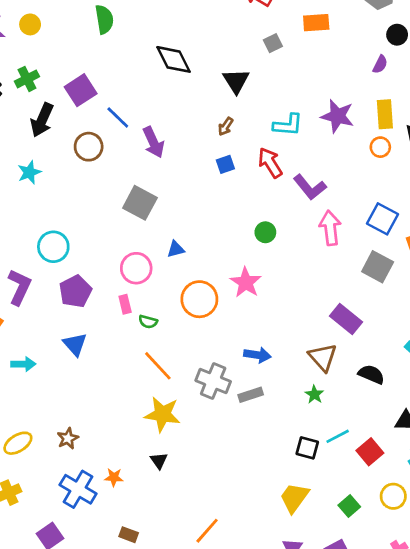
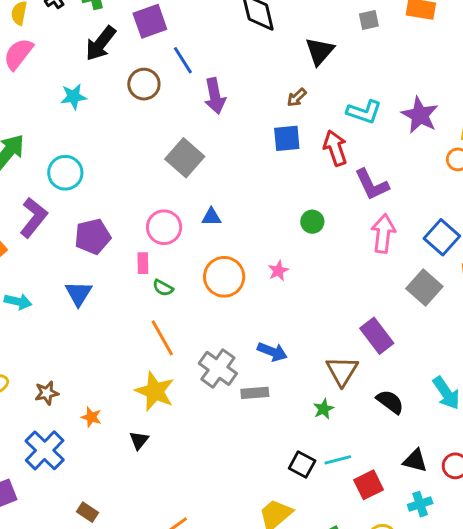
blue square: (225, 164) -> (287, 138), size x1.4
cyan circle: (53, 247) -> (65, 173), moved
pink star: (246, 282) -> (278, 271), size x0.6
orange star: (114, 477) -> (91, 417), moved

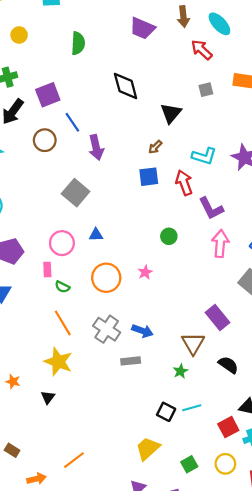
gray cross: (218, 368) -> (107, 329), moved
red square: (369, 485) -> (228, 427), moved

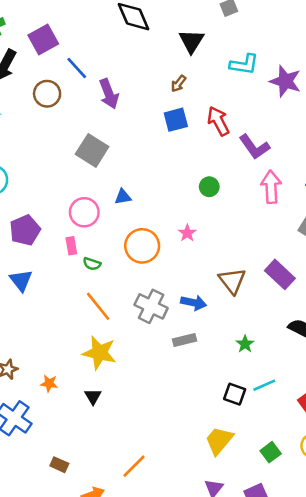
cyan L-shape: (204, 156) -> (244, 64), moved
brown triangle: (193, 343) -> (232, 281), moved

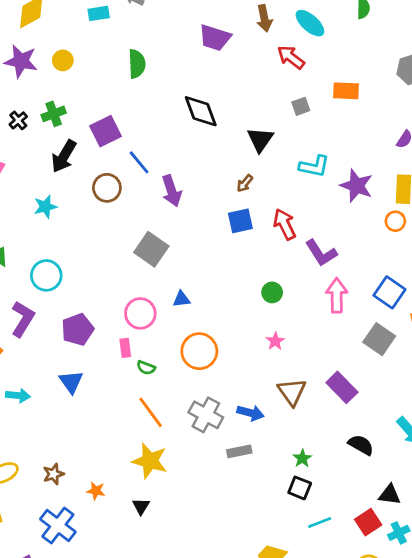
pink star: (187, 233) -> (275, 341), moved
cyan line: (264, 385) -> (320, 523), moved
black square: (235, 394) -> (300, 488), moved

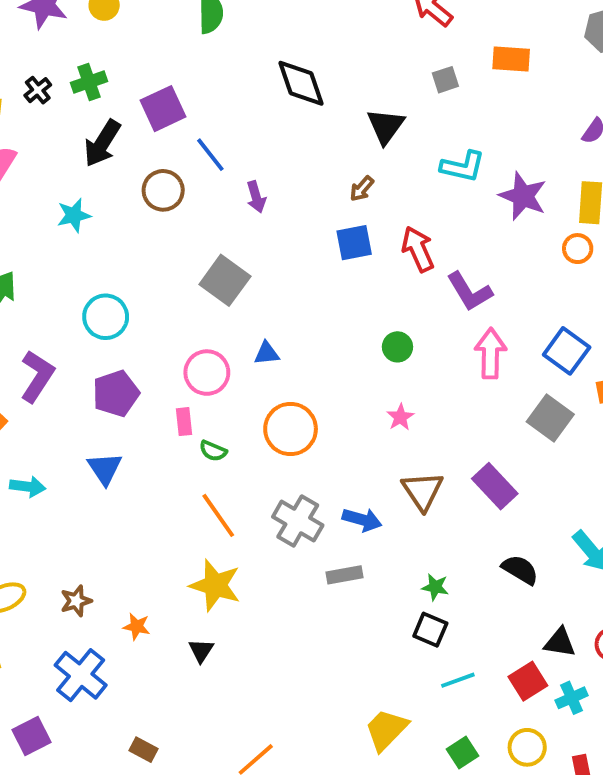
purple arrow: (172, 191) -> (256, 197), size x0.7
cyan circle: (46, 275) -> (106, 317), moved
green star: (302, 458) -> (435, 587), turned -30

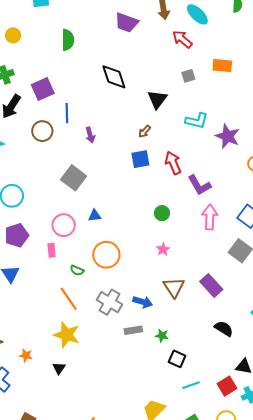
blue line: (210, 155) -> (67, 113), turned 36
green semicircle: (213, 451) -> (77, 270), moved
green star: (435, 587) -> (162, 336), moved

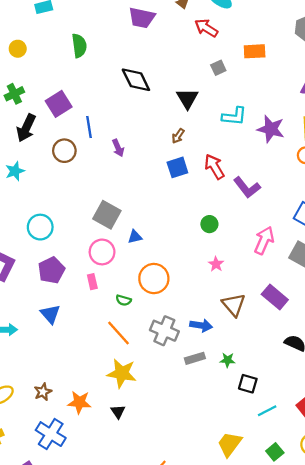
gray square: (74, 178) -> (107, 215), moved
pink arrow: (210, 217) -> (264, 240), moved, turned 30
orange star: (26, 355) -> (79, 402), size x1.5

